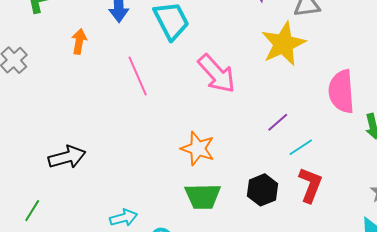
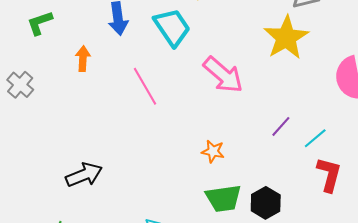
purple line: (278, 122) -> (281, 126), moved
orange star: (198, 149) -> (213, 151), size x0.7
black hexagon: (263, 190) -> (266, 203), moved

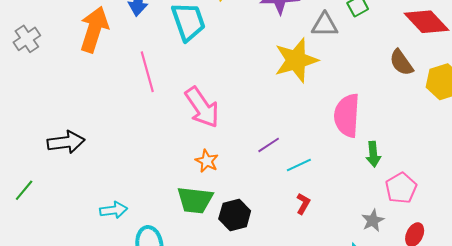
orange arrow: (83, 59) -> (94, 29), size x1.8
pink arrow: (223, 75) -> (202, 107), moved
orange star: (213, 151) -> (207, 161), moved
red L-shape: (329, 175) -> (303, 204), size x0.6

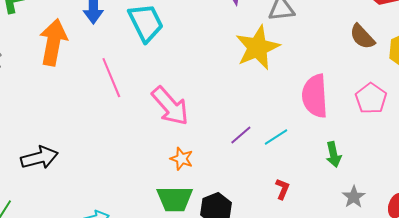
green arrow: (373, 154) -> (334, 154), moved
cyan line: (299, 165) -> (276, 137), moved
pink pentagon: (401, 188) -> (371, 98), moved

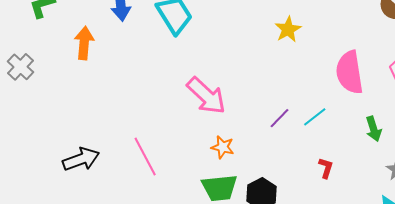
orange arrow: (53, 42) -> (84, 43), size x0.7
yellow star: (257, 48) -> (288, 29), size x0.6
pink line: (111, 78) -> (145, 157), moved

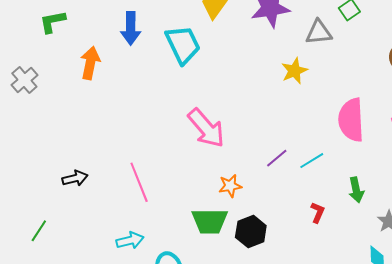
green arrow: (374, 129) -> (356, 190), moved
orange star: (223, 147) -> (230, 186), moved, turned -30
black arrow: (81, 159) -> (75, 178), size x0.7

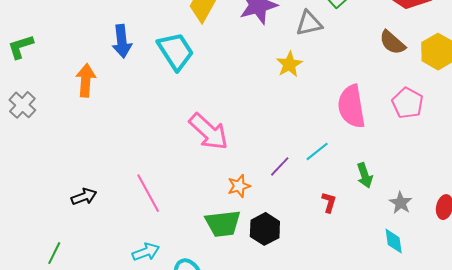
green L-shape: (53, 22) -> (21, 47), moved
purple line: (277, 158) -> (280, 166), moved

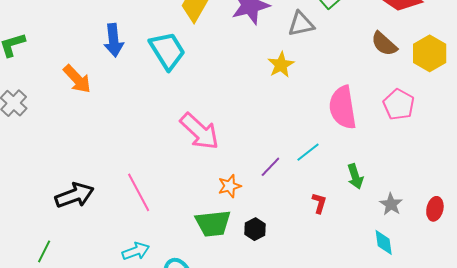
orange arrow: (86, 80) -> (77, 79), turned 132
black arrow: (84, 197) -> (74, 195), size x1.5
black hexagon: (265, 229) -> (255, 229), size x0.7

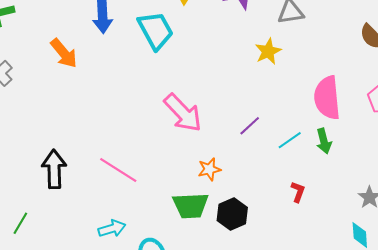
purple line: (270, 167) -> (250, 126), moved
green arrow: (355, 176) -> (324, 141), moved
pink line: (139, 192) -> (118, 170), turned -33
black arrow: (74, 195) -> (54, 169), turned -75
black hexagon: (255, 229) -> (232, 214), size x1.4

